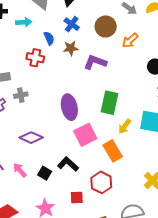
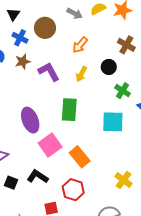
brown circle: (106, 27) -> (45, 28), moved
purple L-shape: (95, 62) -> (49, 72), turned 50
yellow arrow: (125, 126) -> (81, 74), moved
black square: (45, 173) -> (11, 183), moved

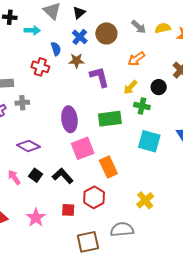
green cross: (122, 91) -> (142, 106), moved, turned -35
green rectangle: (69, 110) -> (110, 119), turned 65

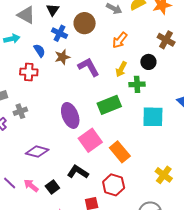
black square: (36, 175) -> (52, 187), moved, turned 32

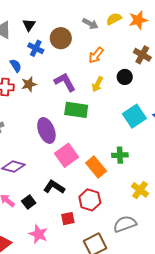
brown star: (62, 57) -> (29, 84), moved
green cross: (137, 84) -> (120, 155), moved
green rectangle: (109, 105) -> (76, 110), moved, turned 30
cyan square: (153, 117) -> (134, 116), moved, turned -35

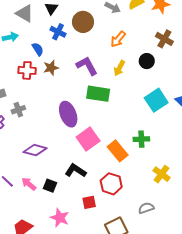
black square: (29, 202) -> (50, 186), turned -32
gray semicircle: (125, 224) -> (146, 208), size x0.7

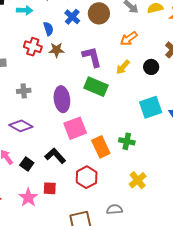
gray cross: (18, 110) -> (24, 91), moved
red square: (89, 202) -> (50, 188), moved

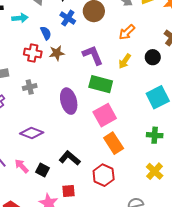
gray cross: (24, 91) -> (30, 87), moved
pink square: (75, 128) -> (105, 115), moved
green cross: (127, 141) -> (155, 135), moved

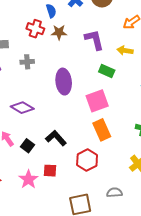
yellow arrow: (125, 61) -> (125, 50), turned 56
green rectangle: (101, 84) -> (107, 71), moved, size x0.7

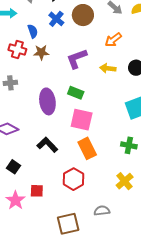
purple L-shape: (94, 40) -> (77, 59), turned -95
green rectangle: (107, 71) -> (76, 93), moved
pink square: (97, 101) -> (82, 120), turned 35
black L-shape: (56, 138) -> (47, 145), moved

